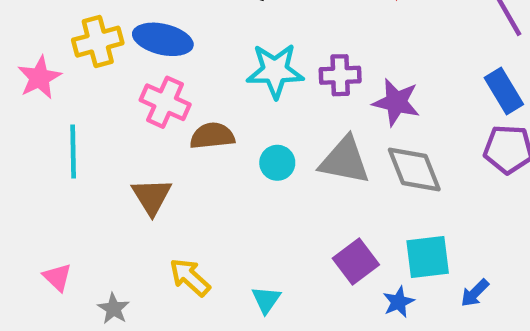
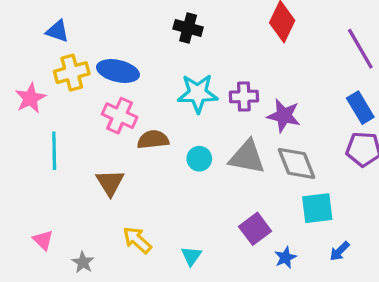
cyan square: (428, 257) -> (317, 208), moved

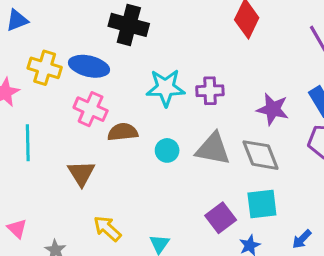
black cross: (188, 28) -> (129, 25), moved, size x1.4
blue triangle: (57, 31) -> (17, 20), moved, turned -40
yellow cross: (72, 73) -> (45, 68), turned 32
purple star: (284, 116) -> (273, 109), moved
cyan square: (317, 208) -> (262, 204), moved

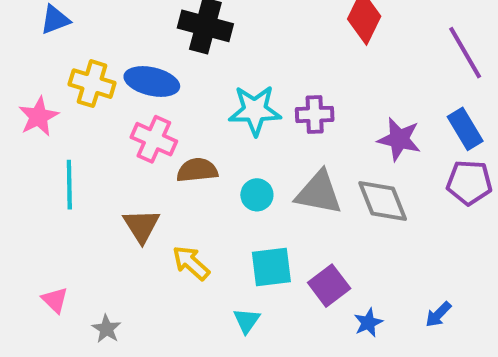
cyan square: (262, 204) -> (271, 267), moved
yellow arrow: (107, 229) -> (191, 263), moved

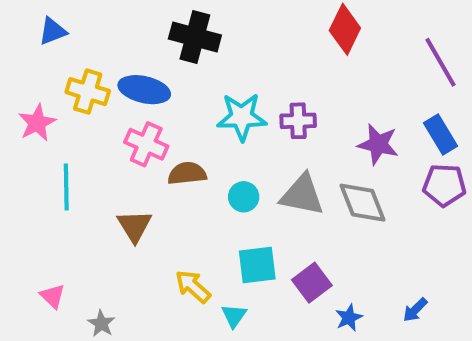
yellow arrow: (191, 263) -> (193, 286), moved

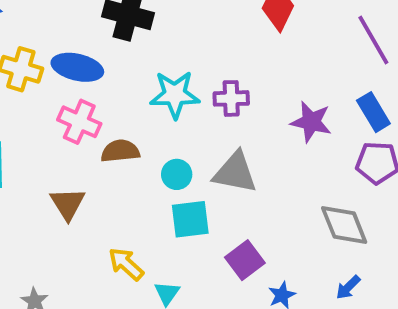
gray diamond: (363, 203) -> (344, 225), moved
cyan square: (257, 265) -> (190, 219), moved

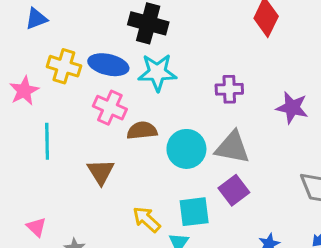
cyan star: (175, 95) -> (157, 72), moved
cyan circle: (177, 174) -> (186, 149), size x1.6
cyan square: (190, 219) -> (194, 212), moved
purple square: (245, 260) -> (234, 190), moved

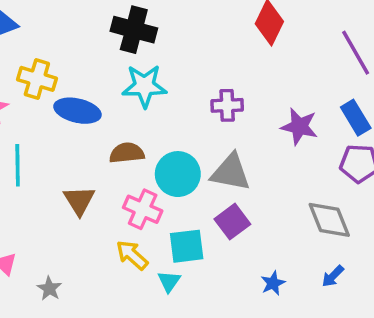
blue ellipse: (108, 65) -> (77, 111), moved
pink cross: (110, 108) -> (143, 209), moved

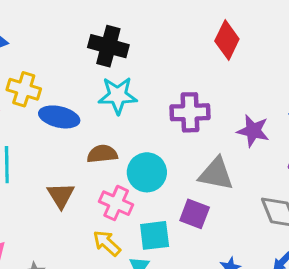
purple cross: (227, 105) -> (190, 112), size x1.4
gray triangle: (231, 172) -> (216, 174), moved
purple square: (232, 222) -> (195, 214), turned -32

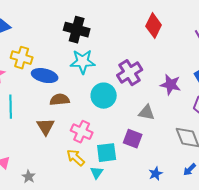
purple cross: (190, 112) -> (130, 73), turned -30
brown semicircle: (102, 154) -> (60, 100), moved
cyan circle: (147, 172) -> (104, 96), moved
gray triangle: (216, 174) -> (147, 113), size x0.7

